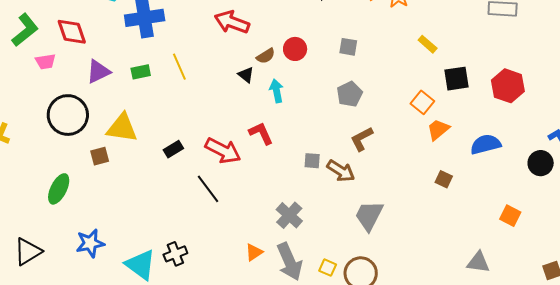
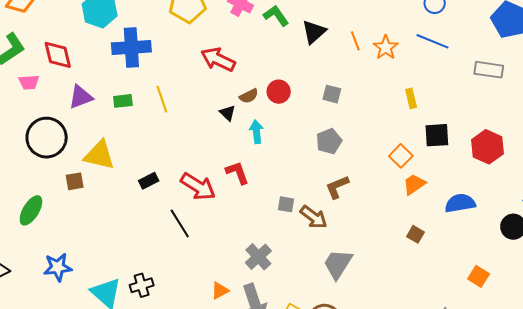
yellow rectangle: (428, 44) -> (411, 98), turned 30

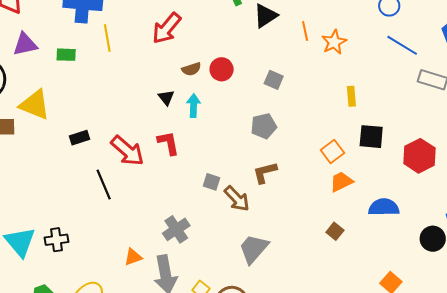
blue line: (432, 41) -> (402, 45), moved
red arrow: (218, 59) -> (167, 28), turned -84
yellow line: (162, 99) -> (107, 38), moved
black triangle: (228, 113) -> (166, 98), moved

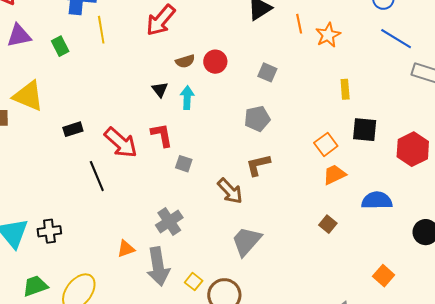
green rectangle: (66, 55) -> (60, 46), turned 60
gray square: (212, 182) -> (184, 164), moved

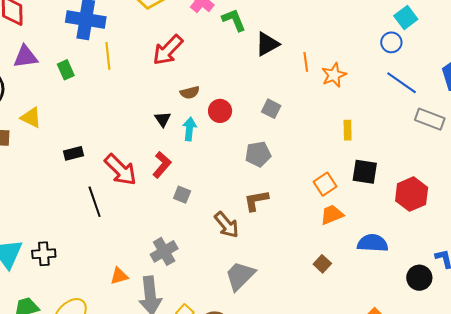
red circle: (215, 62) -> (220, 111), moved
yellow triangle: (28, 96) -> (31, 118), size x0.7
red L-shape: (162, 135) -> (162, 165), turned 48

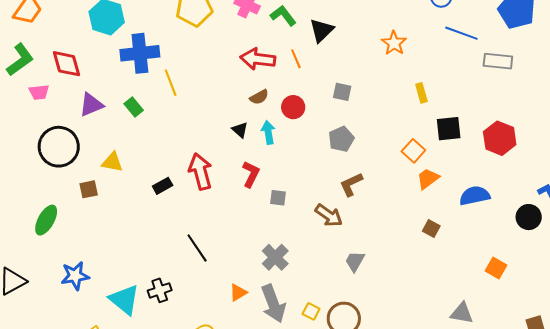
red arrow: (168, 50) -> (258, 59), moved, turned 68
orange line: (306, 62) -> (296, 59), moved
red arrow: (120, 170) -> (200, 171), moved, turned -135
black line: (95, 202) -> (197, 248), moved
gray trapezoid: (240, 276) -> (355, 261), size x0.7

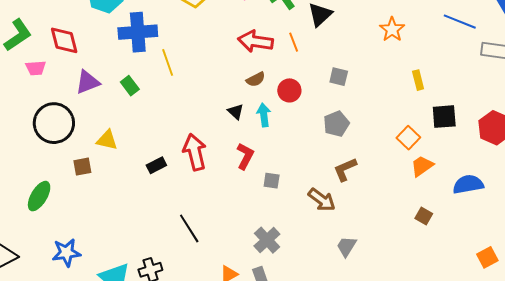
orange square: (496, 268) -> (487, 257), turned 30

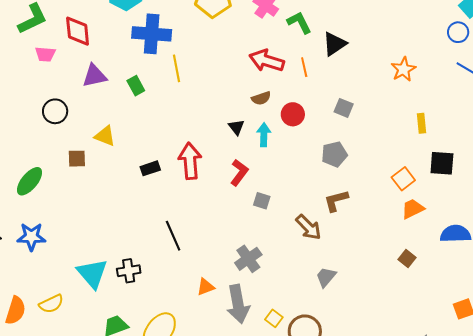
black circle: (54, 123) -> (55, 111), size x0.6
blue star: (66, 253) -> (31, 237), moved

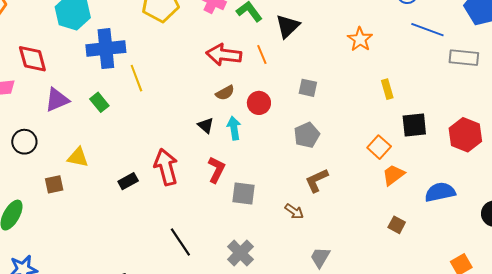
gray square: (262, 201) -> (243, 194), size x1.4
brown arrow: (308, 227) -> (294, 211), size x0.7
black line: (173, 236) -> (180, 242), moved

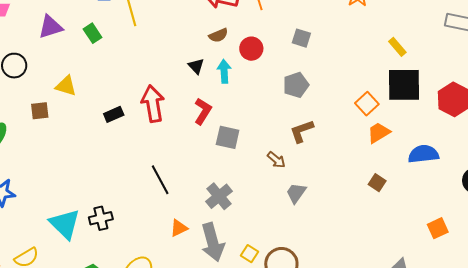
yellow rectangle: (387, 89) -> (397, 47), moved, turned -30
black square: (414, 125) -> (404, 85), size x1.4
gray trapezoid: (320, 257) -> (296, 193), moved

